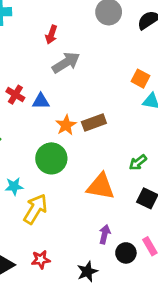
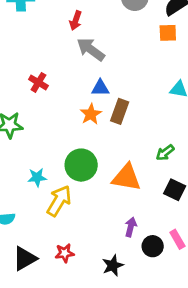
gray arrow: (66, 63) -> (91, 49), turned -112
orange square: (141, 79) -> (168, 33), moved, turned -30
blue triangle: (41, 101) -> (100, 88), moved
brown rectangle: (94, 122) -> (120, 111), turned -50
green circle: (51, 158) -> (81, 165), moved

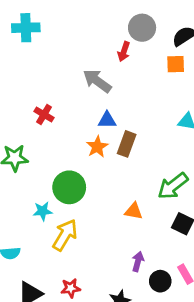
red arrow: (76, 21) -> (124, 52), moved
green arrow: (165, 153) -> (173, 186), size x1.6
green circle: (81, 165) -> (69, 187), moved
orange triangle: (127, 177) -> (134, 211), size x0.6

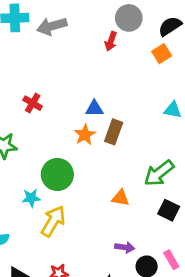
orange square: (176, 64) -> (162, 54), turned -30
gray arrow: (97, 81) -> (52, 26), moved, turned -52
purple arrow: (138, 262) -> (125, 247), turned 84

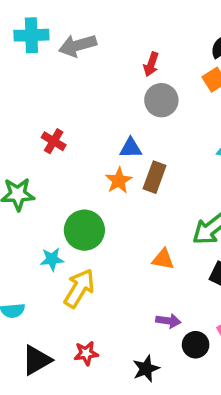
gray circle: (129, 18) -> (161, 100), moved

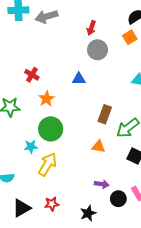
brown rectangle: (155, 177) -> (105, 114), moved
orange star: (119, 181) -> (46, 99), moved

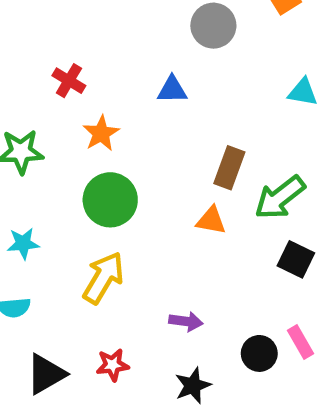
cyan star: (31, 147) -> (23, 243), moved
orange triangle: (99, 147) -> (211, 220), moved
purple arrow: (102, 184) -> (186, 321), moved

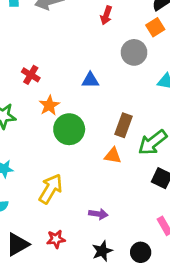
gray circle: (213, 26) -> (134, 52), moved
green circle: (110, 200) -> (69, 129), moved
black circle: (259, 353) -> (141, 252), moved

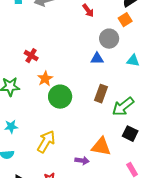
red arrow: (106, 15) -> (88, 11), turned -56
blue triangle: (90, 80) -> (97, 59), moved
orange triangle: (113, 156) -> (101, 147), moved, size x1.5

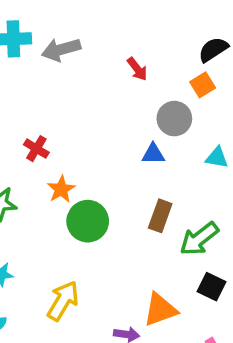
orange triangle: (101, 147) -> (160, 310), turned -30

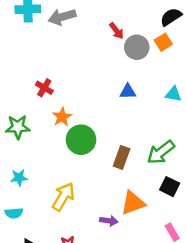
gray circle: (174, 119) -> (137, 47), moved
brown rectangle: (160, 216) -> (122, 157), moved

